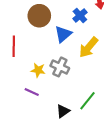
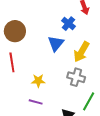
brown circle: (39, 16) -> (15, 31), moved
gray cross: (60, 67) -> (76, 77), moved

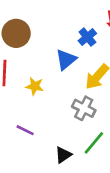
yellow star: (38, 81) -> (35, 86), moved

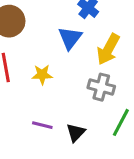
black triangle: (63, 155) -> (76, 133), moved

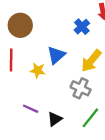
blue triangle: (70, 38) -> (56, 55), moved

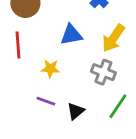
blue triangle: (56, 55) -> (71, 35), turned 36
yellow star: (38, 70) -> (50, 69), moved

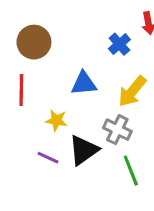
green line: (118, 106) -> (131, 171), turned -60
black triangle: (76, 111) -> (84, 150), moved, size x1.5

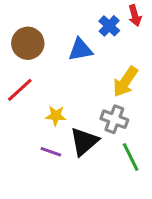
blue cross: (119, 44) -> (109, 26), moved
blue triangle: (84, 83) -> (80, 50), moved
red line: (21, 90) -> (20, 90), turned 52

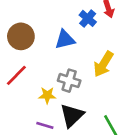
gray cross: (114, 119) -> (69, 81), moved

